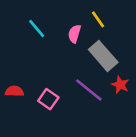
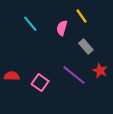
gray rectangle: (103, 56) -> (86, 47), size x0.6

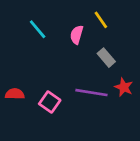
purple line: (74, 75) -> (91, 93), turned -30

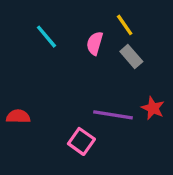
gray rectangle: (106, 58) -> (131, 57), moved
pink square: (50, 102) -> (81, 141), moved

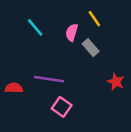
gray rectangle: (131, 57) -> (91, 48), moved
purple line: (113, 115) -> (49, 79), moved

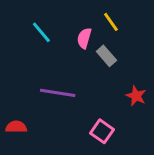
red semicircle: (14, 88) -> (16, 127), moved
pink square: (62, 107) -> (102, 131), moved

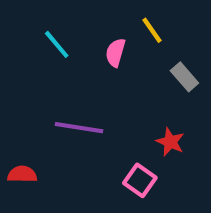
gray rectangle: (106, 56) -> (184, 77), moved
red star: (136, 96) -> (170, 142), moved

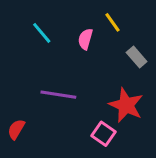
red star: (170, 142) -> (126, 105), size x1.6
red semicircle: (22, 174) -> (16, 129), turned -60

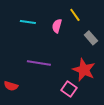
cyan line: (42, 33) -> (28, 22), turned -42
red semicircle: (16, 129) -> (11, 86), turned -104

